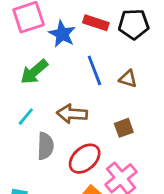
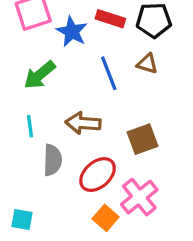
brown triangle: (128, 79) -> (147, 64), moved
cyan line: (26, 117) -> (30, 126), turned -48
brown square: (124, 128) -> (143, 139), size x1.4

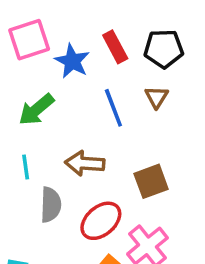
red rectangle: (110, 19) -> (115, 47), turned 44
brown triangle: (147, 64) -> (156, 97), turned 45

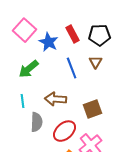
pink square: (29, 40) -> (25, 30), turned -30

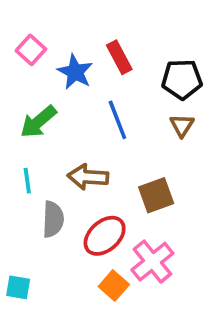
pink square: (25, 30) -> (31, 50), size x0.7
black pentagon: (100, 35) -> (182, 79), moved
brown triangle: (96, 62) -> (182, 125), moved

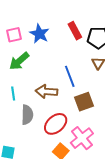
pink square: (31, 50) -> (14, 35), moved, turned 35
red rectangle: (119, 57) -> (75, 31), moved
blue line: (117, 120) -> (70, 76), moved

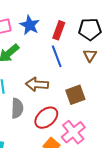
red rectangle: (75, 31) -> (59, 30), moved, turned 48
blue line: (70, 76) -> (57, 56), moved

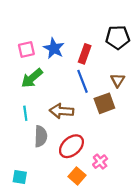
black pentagon: (90, 29) -> (118, 37), moved
brown square: (75, 95) -> (104, 103), moved
pink cross: (73, 132) -> (100, 162), size x0.6

